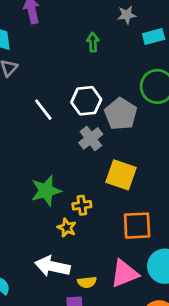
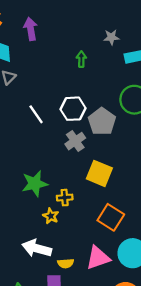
orange square: (137, 226) -> (111, 217), turned 32

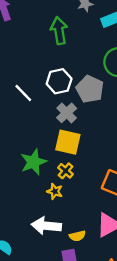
green arrow: (81, 59) -> (59, 31), size x1.6
yellow square: (99, 173) -> (68, 142), moved
yellow cross: (65, 198) -> (66, 171), turned -35

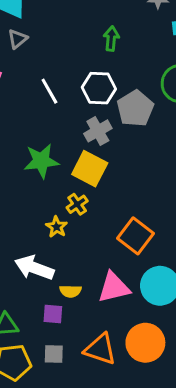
green arrow: (59, 31) -> (111, 39), moved, size x0.7
green star: (33, 162) -> (41, 161), moved

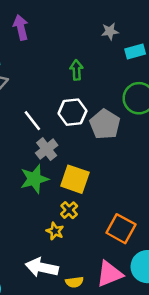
gray cross: (98, 131) -> (47, 149), moved

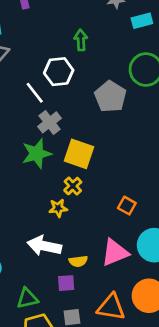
white hexagon: (72, 112) -> (59, 72), moved
orange square: (121, 229) -> (127, 206), size x0.6
yellow star: (55, 231) -> (58, 208), turned -30

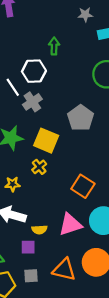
gray pentagon: (110, 97) -> (81, 118), moved
gray cross: (50, 122) -> (32, 102), moved
orange square: (127, 206) -> (83, 186), size x1.5
yellow star: (58, 208) -> (13, 184), moved

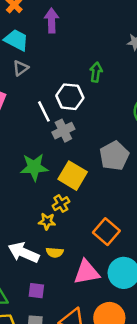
yellow star: (13, 184) -> (47, 221), moved
yellow semicircle: (39, 230) -> (55, 252), moved

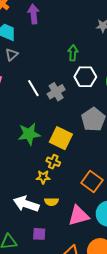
white hexagon: (70, 97) -> (85, 77), moved
gray cross: (63, 131) -> (56, 92), moved
yellow cross: (61, 204) -> (53, 162), turned -32

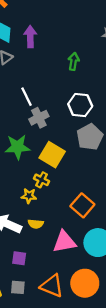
purple arrow: (34, 14) -> (30, 37), moved
white hexagon: (85, 77) -> (80, 105), moved
gray cross: (56, 92) -> (39, 118), moved

